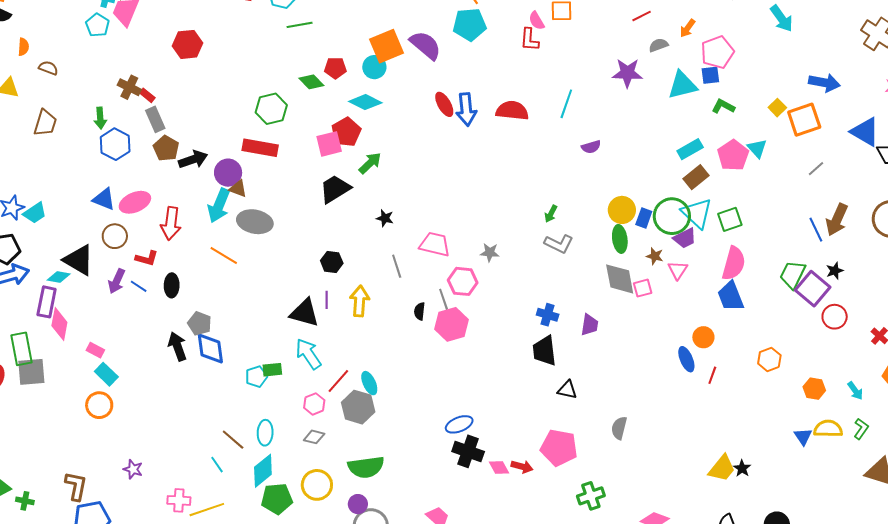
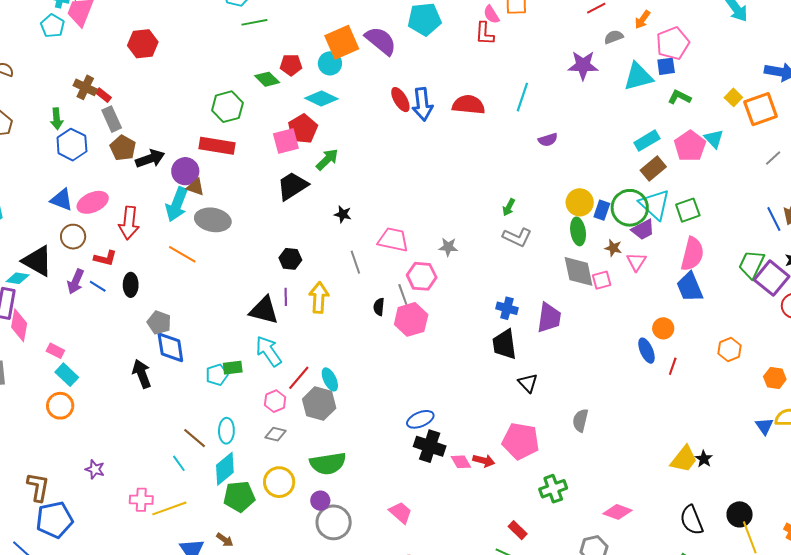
purple trapezoid: (589, 325) -> (549, 318), size x1.4
black arrow: (177, 346) -> (142, 374), moved
black triangle: (567, 390) -> (528, 383), turned 35

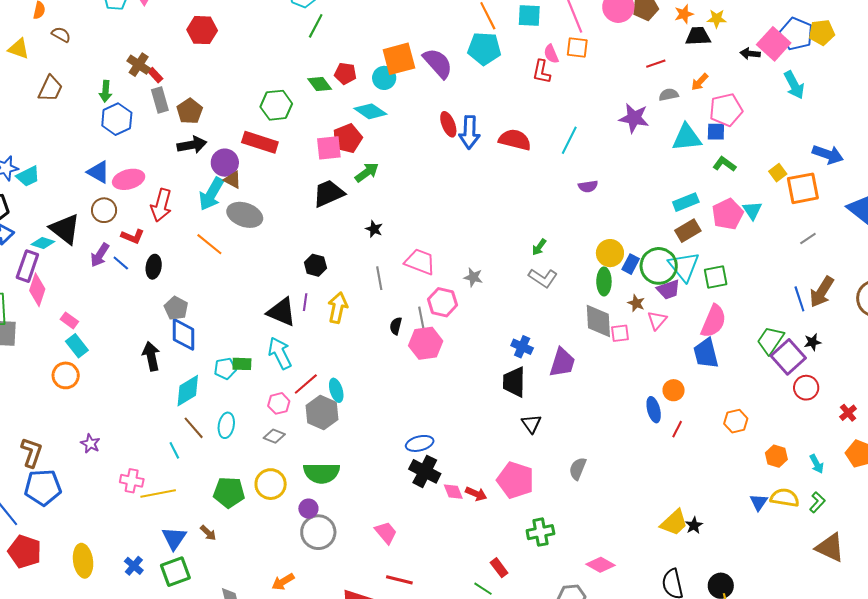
green line: (254, 22) -> (316, 26), turned -60
brown pentagon: (123, 148) -> (190, 111), moved
cyan diamond: (225, 469) -> (188, 391), moved

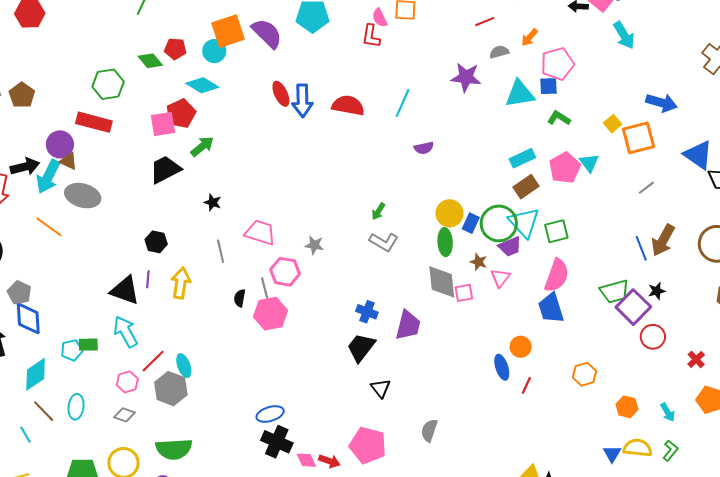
black arrow: (192, 145) -> (25, 167), moved
green trapezoid: (770, 340) -> (615, 291), turned -136
black trapezoid: (514, 382) -> (361, 347), turned 40

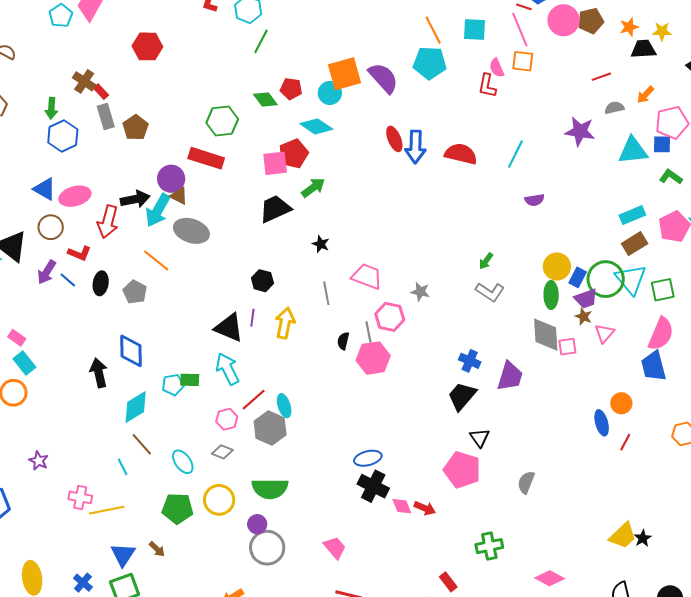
purple trapezoid: (510, 246) -> (586, 299), moved
gray pentagon: (19, 293) -> (135, 292), moved
cyan ellipse: (76, 407) -> (183, 462), moved, turned -45
pink pentagon: (368, 445) -> (462, 470), moved

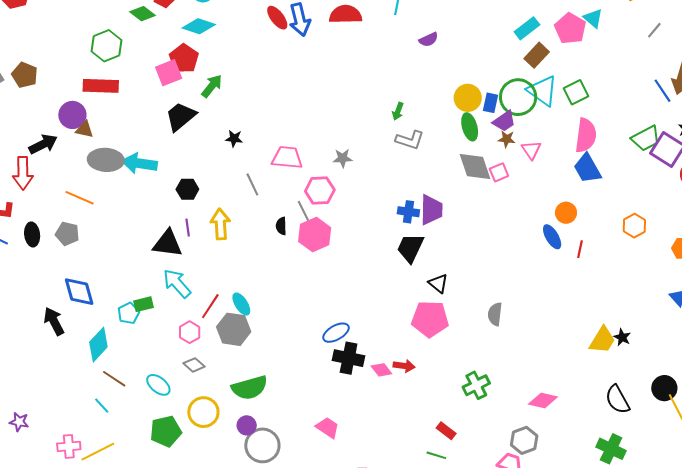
cyan arrow: (158, 210) -> (140, 163), moved, turned 84
purple trapezoid: (510, 376) -> (431, 210), moved
gray diamond: (222, 452) -> (194, 365), turned 35

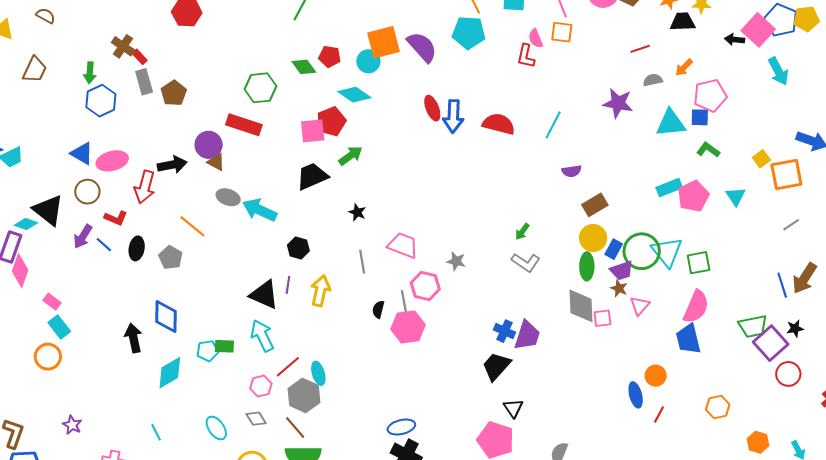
pink pentagon: (570, 28) -> (693, 196), moved
brown rectangle: (537, 55) -> (595, 205), moved
gray ellipse: (106, 160) -> (228, 197), size x0.7
brown line: (114, 379) -> (295, 428), moved

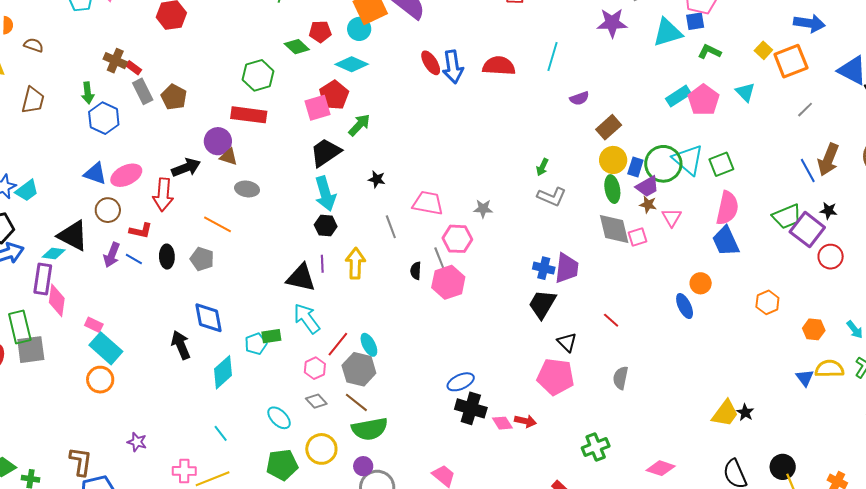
cyan arrow: (260, 210) -> (325, 194), moved, turned -120
cyan rectangle: (59, 327) -> (106, 348), size x1.4
black star: (795, 328) -> (829, 211), turned 30
red line: (659, 415) -> (611, 320), moved, turned -66

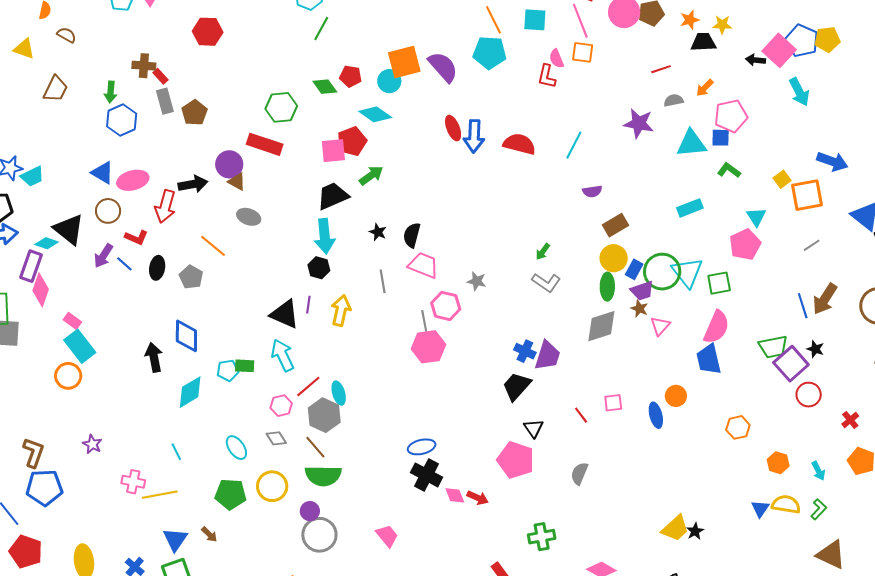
brown cross: (115, 61) -> (144, 66), turned -30
pink pentagon: (704, 100) -> (745, 244), moved
gray diamond: (614, 229) -> (601, 326), turned 75
pink square: (637, 237) -> (613, 403), moved
black semicircle: (416, 271) -> (412, 235), moved, size x1.4

